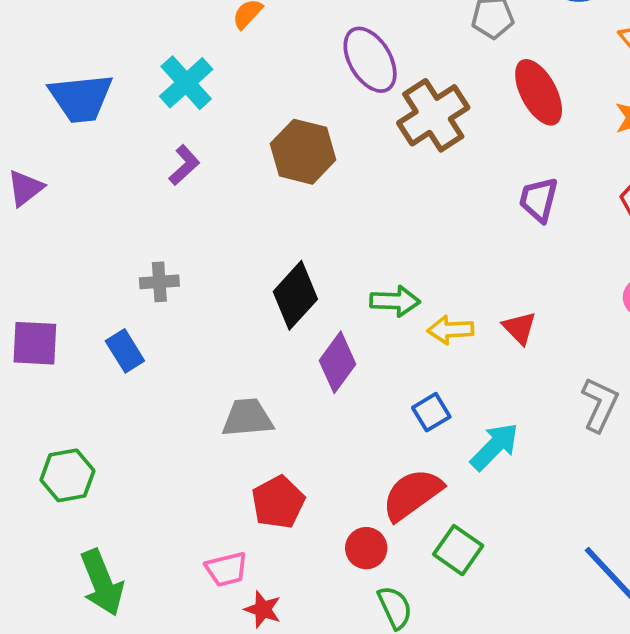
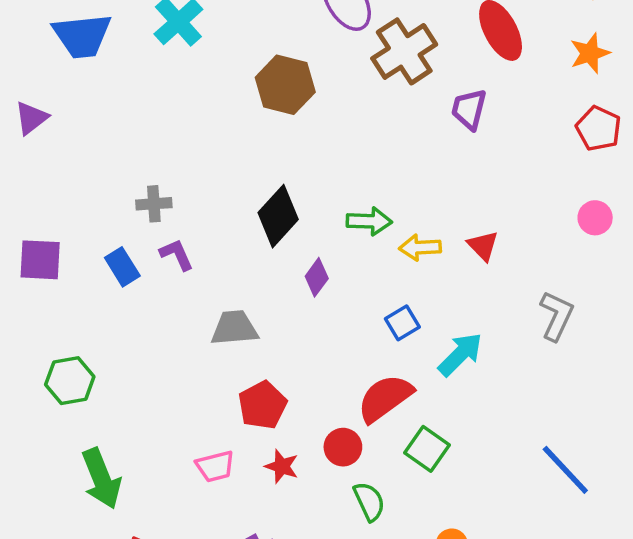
purple L-shape: (184, 165) -> (177, 255), moved, turned -72
purple trapezoid: (539, 200) -> (469, 109), moved
purple diamond: (337, 362) -> (317, 277), size x0.7
red star: (263, 609) -> (282, 466), moved

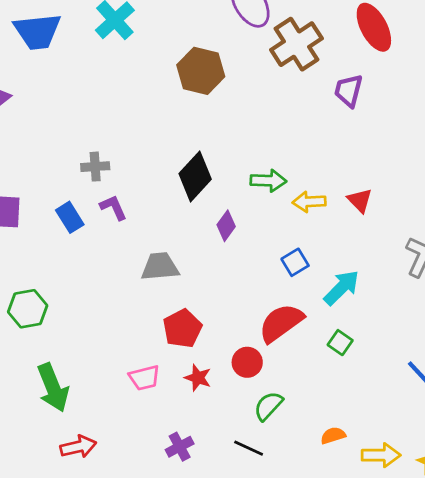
green square: (427, 449) -> (340, 343), moved, size x0.7
green semicircle: (369, 501) -> (268, 406), turned -112

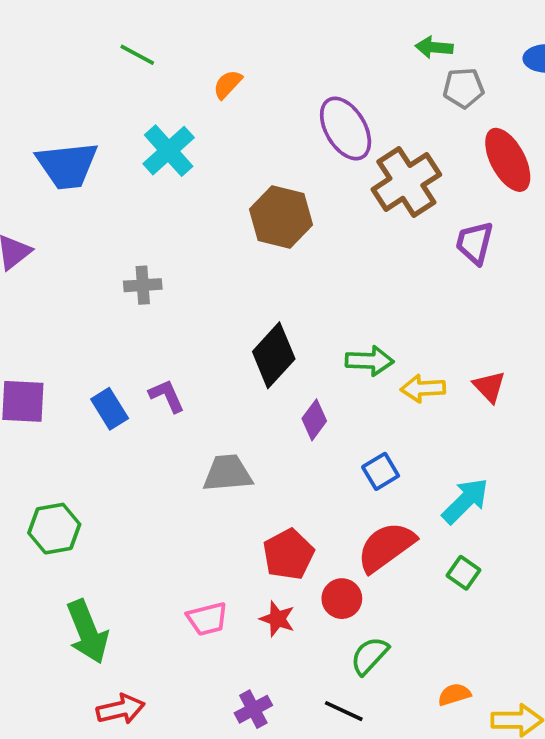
gray cross: (95, 167) -> (143, 285), moved
blue square: (295, 262) -> (381, 471), moved
red pentagon: (182, 328) -> (288, 554), moved

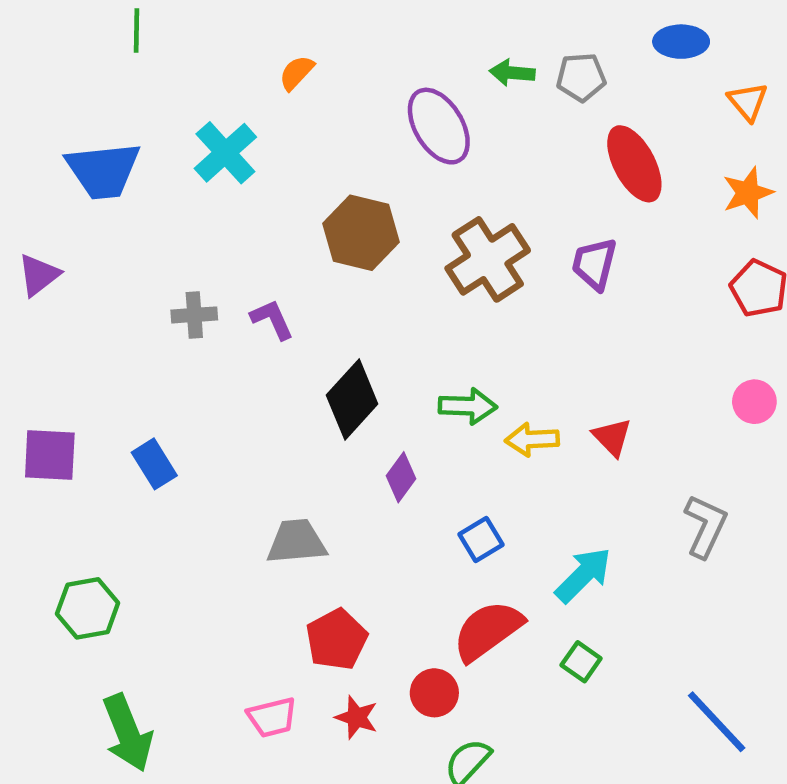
green arrow: (434, 47) -> (512, 73), moved
green line: (137, 55) -> (136, 30), moved, turned 63
brown cross: (406, 182) -> (488, 259), moved
purple L-shape: (167, 396) -> (272, 319), moved
red pentagon: (288, 554) -> (337, 640), moved

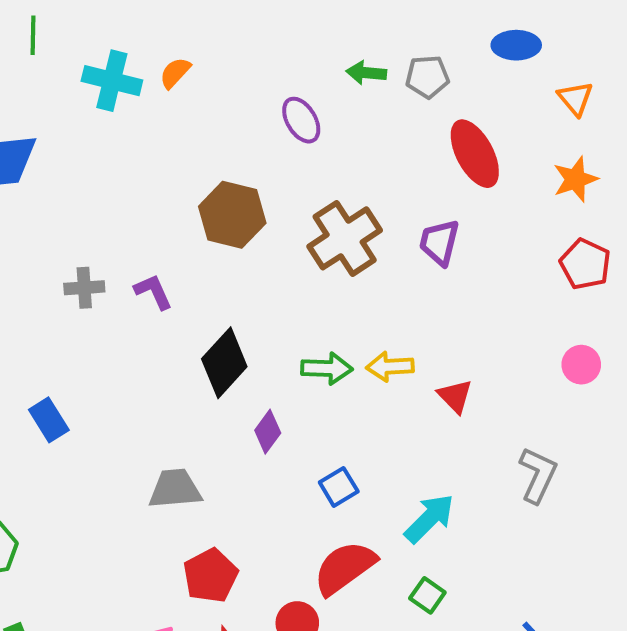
purple ellipse: (439, 126) -> (301, 120), size x0.7
cyan cross: (225, 153) -> (112, 81), moved, turned -34
yellow arrow: (532, 439) -> (390, 367), moved

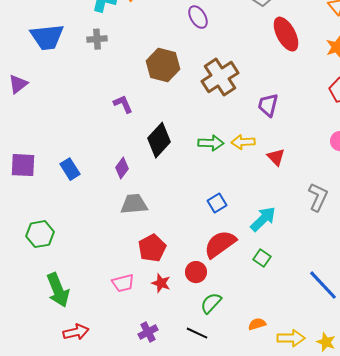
purple trapezoid: (439, 242) -> (268, 105), moved
gray cross: (84, 288) -> (97, 39), moved
purple diamond: (268, 432) -> (122, 168), moved

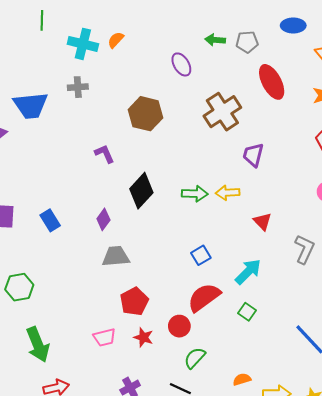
blue trapezoid: (47, 37) -> (31, 106), moved
brown cross: (220, 77) -> (222, 112), moved
red triangle: (276, 157) -> (262, 221), moved

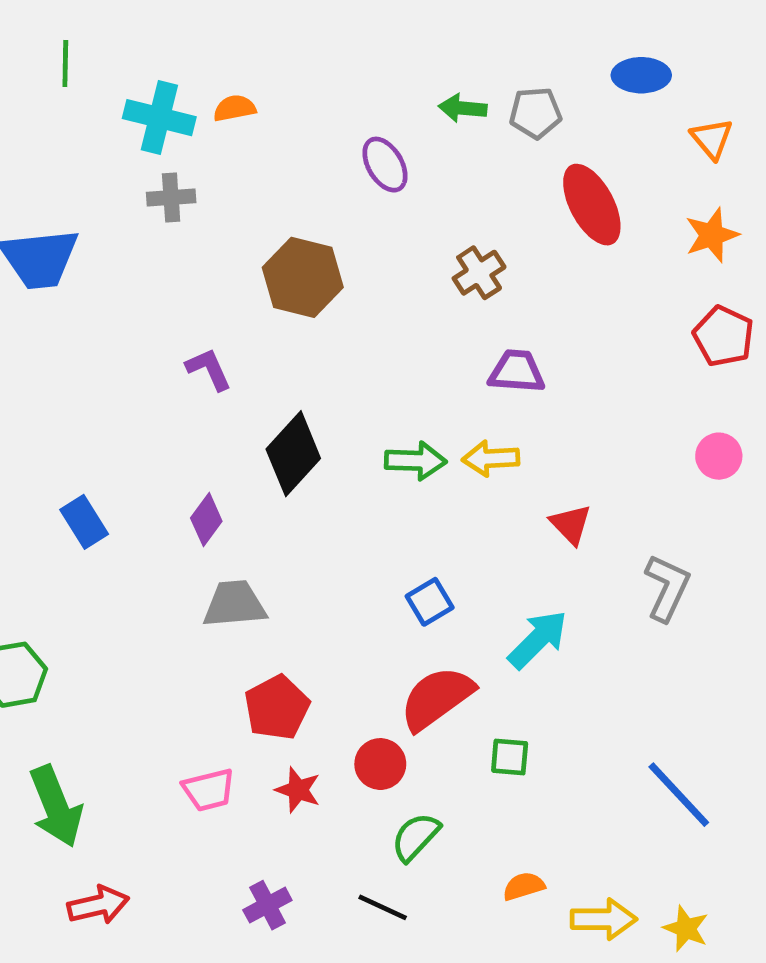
orange semicircle: (116, 40) -> (235, 108), turned 36
gray cross: (78, 87) -> (171, 197), moved
brown cross: (222, 112) -> (479, 273), size x0.6
purple trapezoid: (253, 155) -> (517, 371), moved, turned 80
green square: (247, 312) -> (510, 757), moved, turned -30

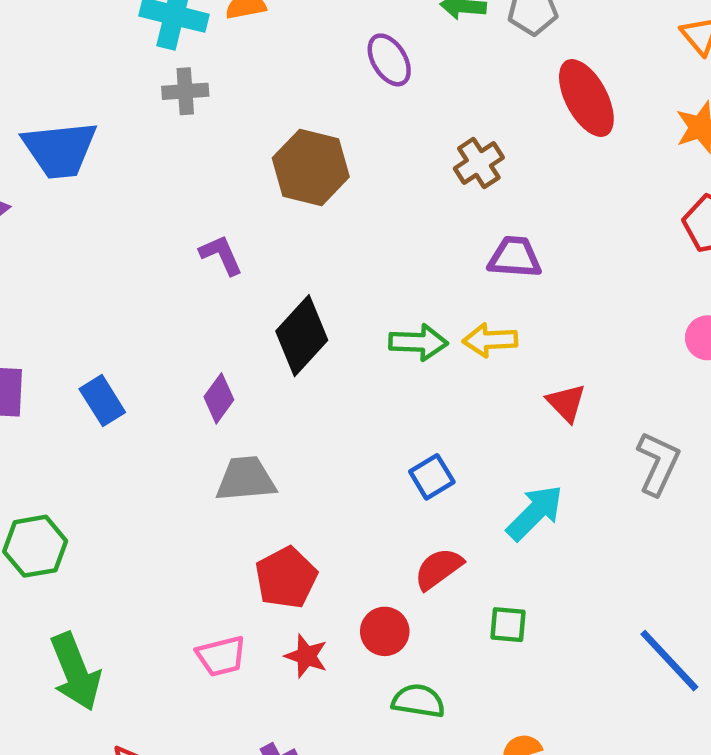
red semicircle: (437, 698) -> (439, 569), size x0.7
green semicircle: (416, 837) -> (418, 701), turned 56

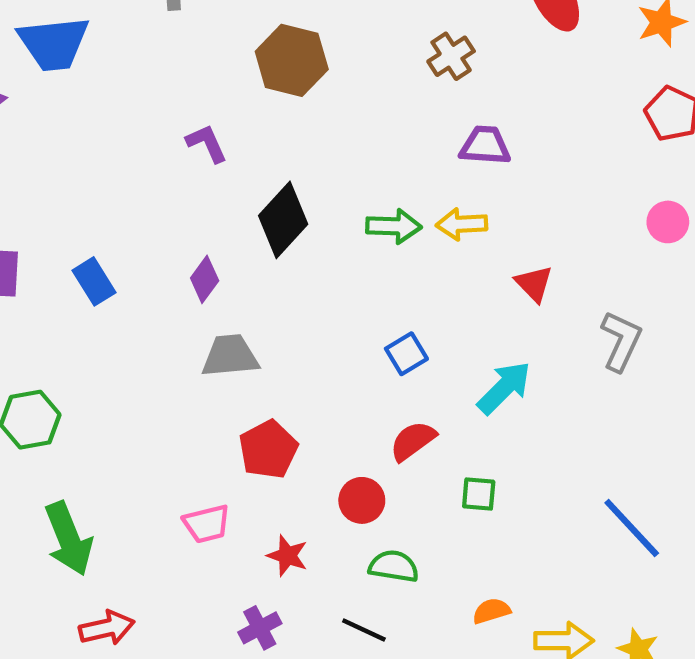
red star: (306, 656) -> (287, 556), moved

